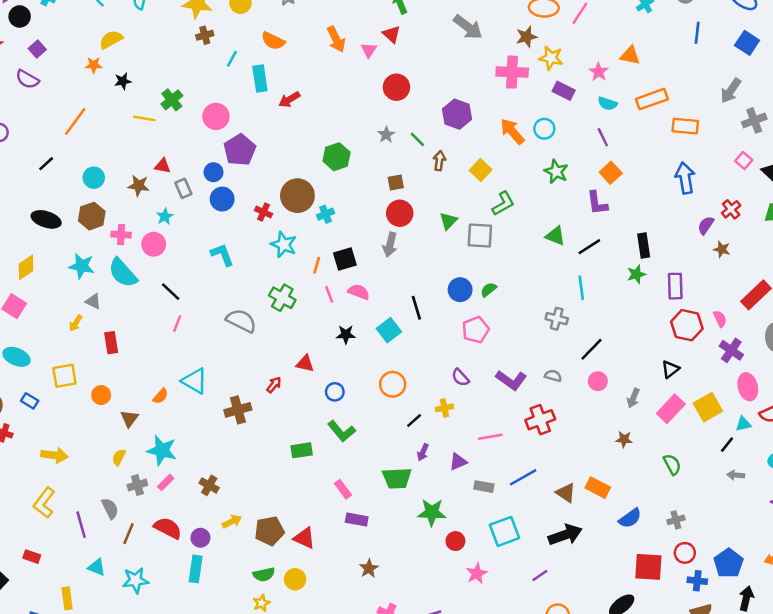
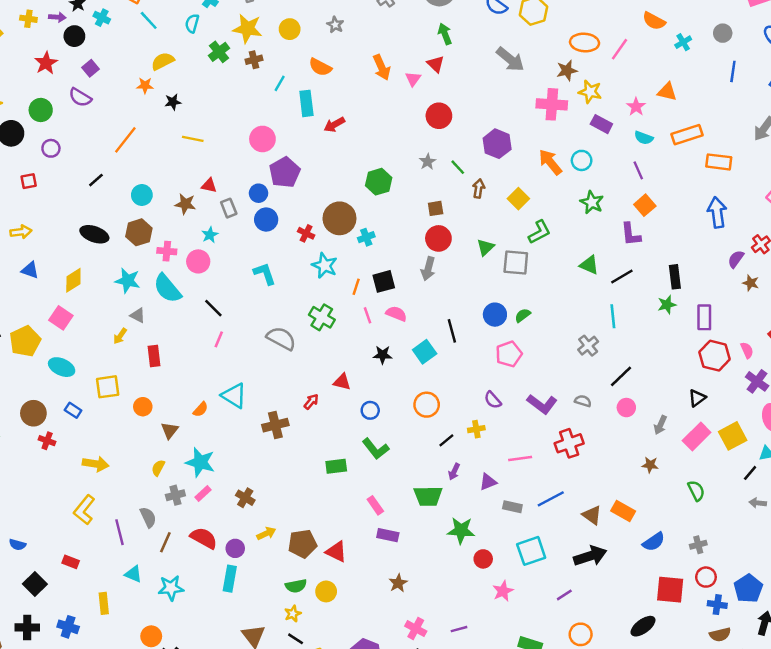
green cross: (172, 100) -> (219, 52), moved
gray cross: (557, 319) -> (588, 346), turned 35

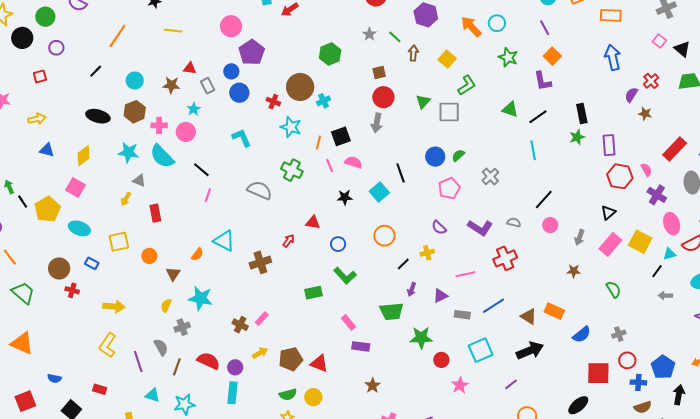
gray cross: (588, 346) -> (490, 176), moved
yellow square: (733, 436) -> (640, 242), turned -30
pink rectangle: (203, 494) -> (262, 319), moved

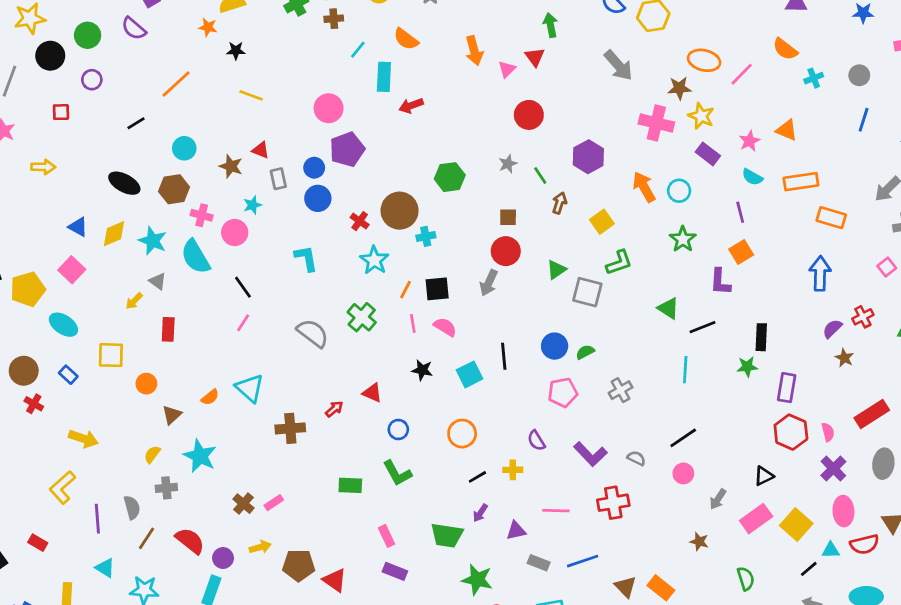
blue triangle: (47, 150) -> (78, 227), moved
yellow diamond: (84, 156) -> (114, 234), moved

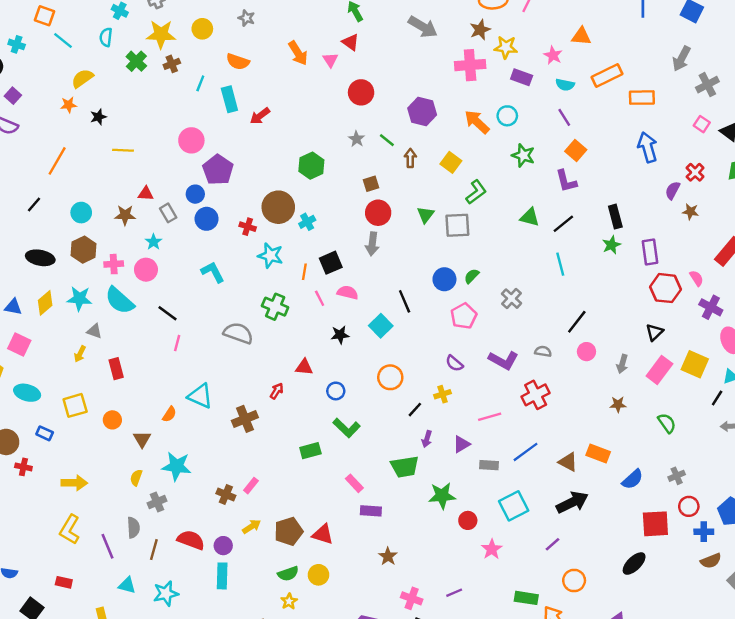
gray semicircle: (132, 507) -> (133, 528), turned 30

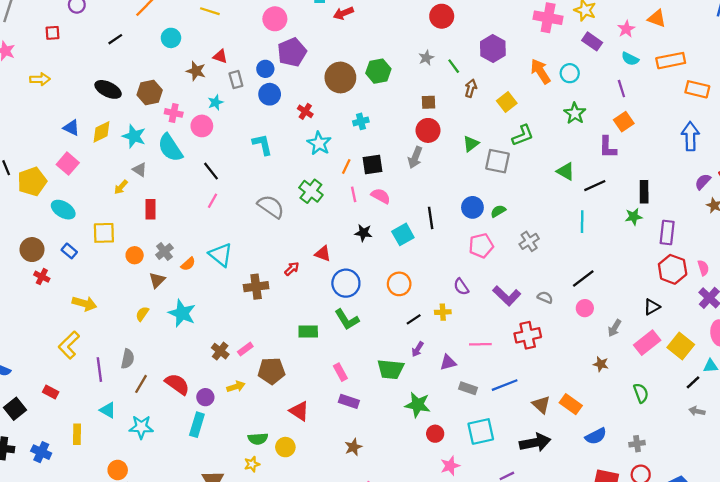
brown circle: (278, 207) -> (340, 77), moved
cyan circle: (81, 213) -> (171, 38), moved
blue circle: (336, 391) -> (346, 283), size x1.6
gray cross: (157, 502) -> (164, 251), moved, turned -30
brown pentagon: (289, 531) -> (271, 371), moved

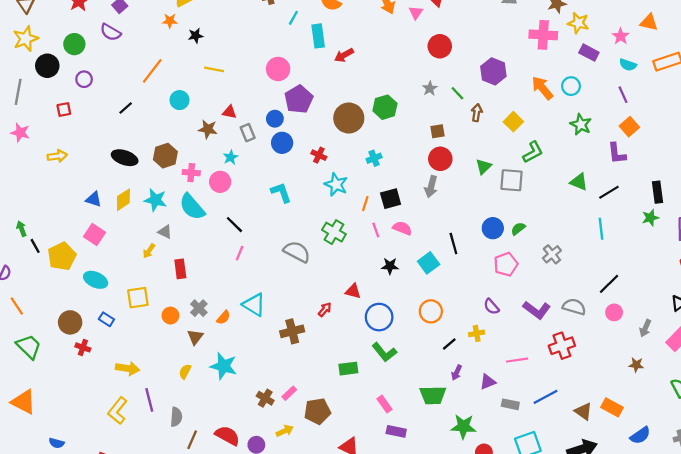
gray semicircle: (545, 297) -> (574, 307), size x1.5
purple line: (99, 370) -> (149, 400), moved

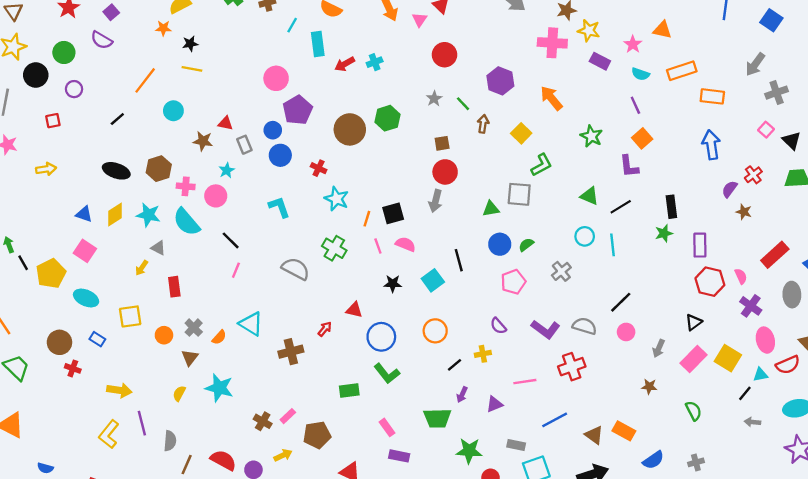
yellow line: (214, 69) -> (192, 69), moved
cyan circle: (571, 86) -> (585, 236), moved
cyan cross: (374, 158) -> (375, 62), moved
green triangle: (484, 167) -> (491, 209), moved, turned 35
gray rectangle: (510, 404) -> (516, 445), moved

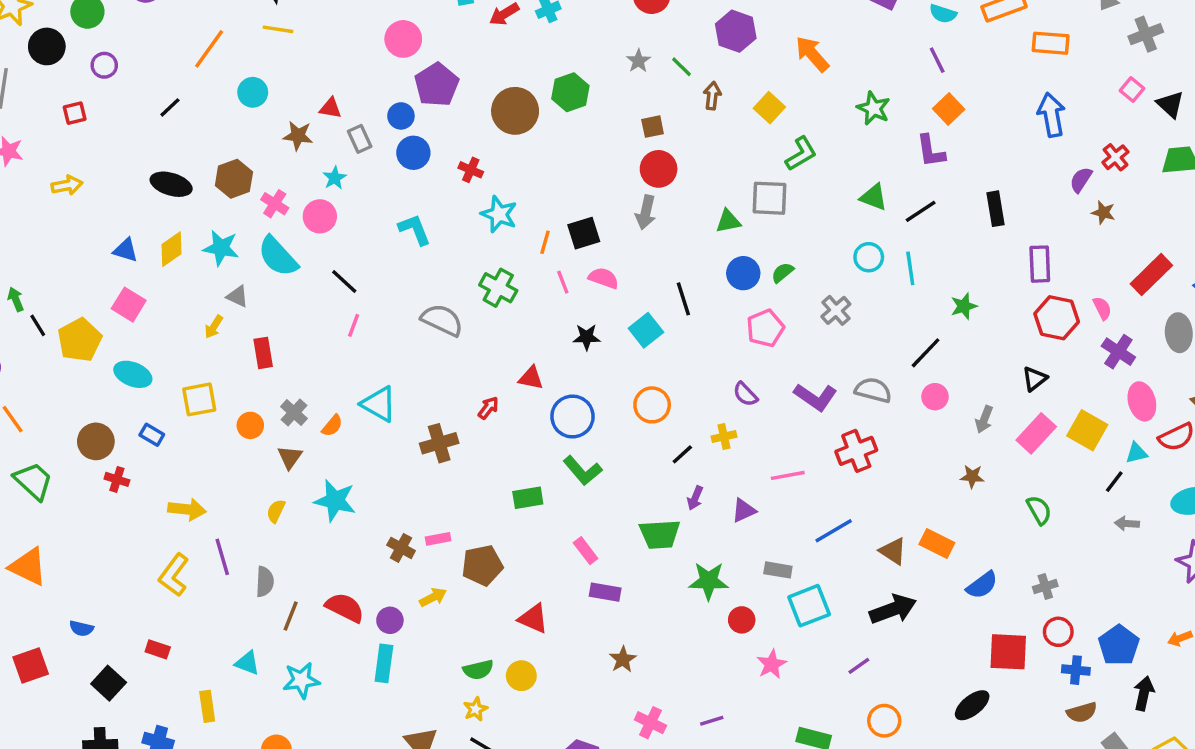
pink cross: (186, 186) -> (275, 204), turned 30
green star: (664, 233) -> (964, 306), moved
pink rectangle: (288, 416) -> (438, 539), turned 35

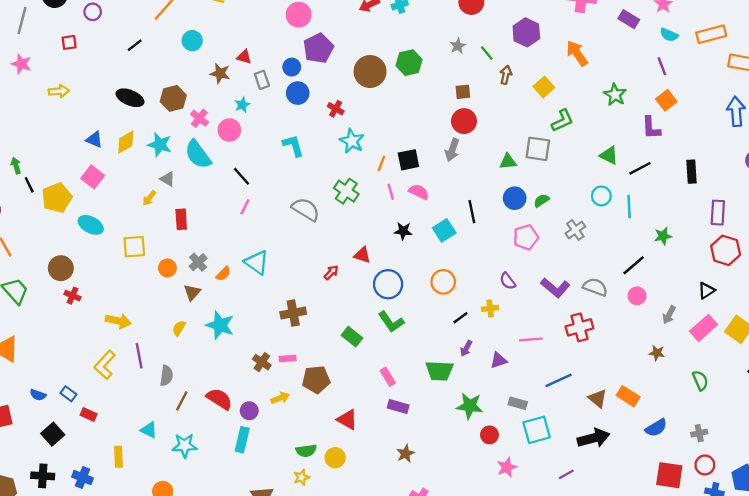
blue rectangle: (152, 435) -> (68, 394), moved
brown cross: (439, 443) -> (293, 313), moved
green rectangle: (528, 498) -> (352, 337), turned 42

